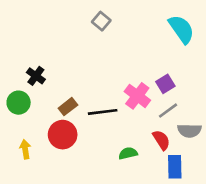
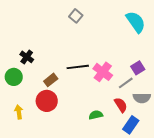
purple square: (165, 84) -> (138, 68), moved
black line: (103, 112) -> (78, 67), moved
blue rectangle: (175, 167) -> (131, 125), turned 36

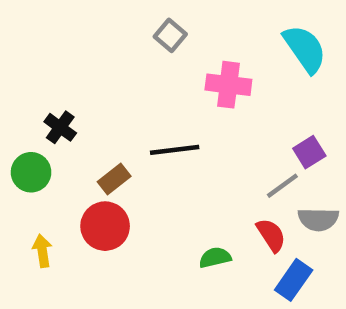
pink cross: (103, 72) -> (228, 85), moved, turned -30

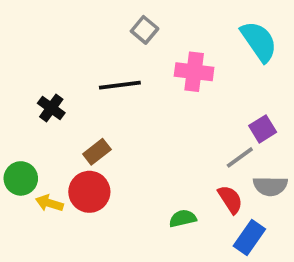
black line: (175, 150) -> (120, 85), moved
green circle: (31, 172) -> (21, 178), moved
yellow arrow: (42, 251) -> (49, 203), moved, turned -64

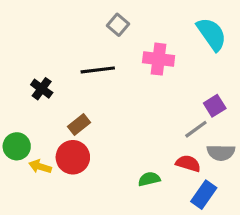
red semicircle: (230, 199) -> (188, 163), turned -40

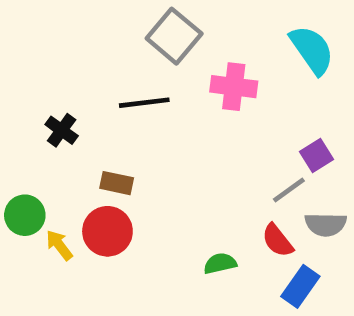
gray square: (118, 25) -> (174, 36), size x1.6
brown rectangle: (79, 125) -> (117, 183), turned 50
red semicircle: (188, 163) -> (277, 240), turned -145
yellow arrow: (40, 167) -> (59, 245), turned 35

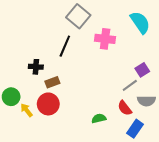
black line: (144, 103) -> (65, 46), turned -60
black cross: (62, 130) -> (36, 67), moved, turned -32
brown rectangle: (117, 183) -> (52, 82), turned -32

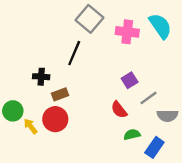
pink cross: (105, 39) -> (127, 32), moved
purple square: (142, 70) -> (130, 80), moved
red semicircle: (125, 108) -> (119, 110), moved
green semicircle: (99, 118) -> (132, 134), moved

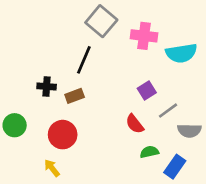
cyan semicircle: (160, 26) -> (181, 53), moved, turned 116
brown rectangle: (60, 94) -> (75, 96), moved
yellow arrow: (31, 126) -> (52, 168), moved

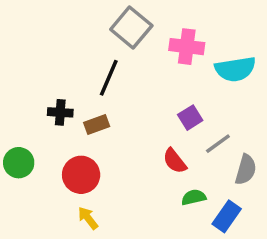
gray semicircle: (189, 131) -> (246, 170), turned -75
yellow arrow: (52, 168) -> (88, 218), moved

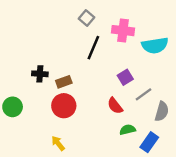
gray square: (131, 27) -> (87, 18), size x0.6
black line: (109, 78) -> (93, 48), moved
red circle: (81, 175) -> (64, 106), moved

